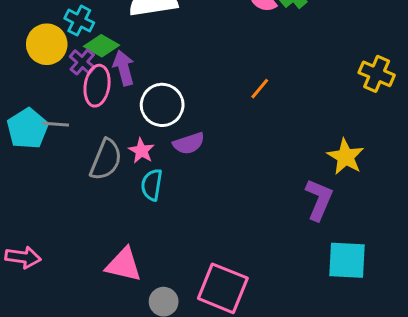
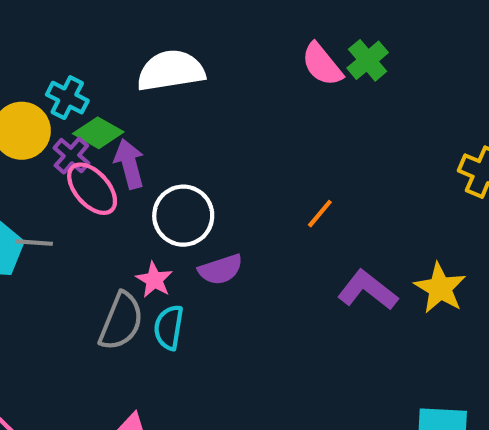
pink ellipse: (97, 86) -> (92, 189), turned -51
orange line: (260, 89) -> (320, 214), moved
gray semicircle: (106, 160) -> (121, 321), moved
purple L-shape: (319, 200) -> (368, 290), moved, turned -75

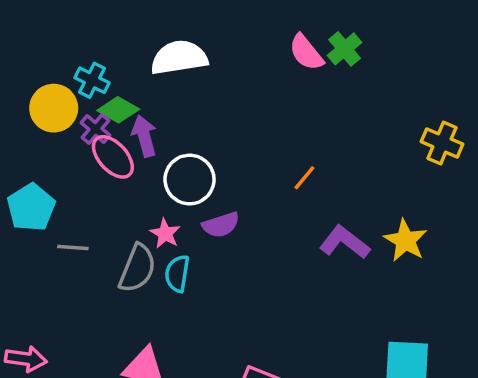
gray line: (34, 243) -> (73, 247), moved

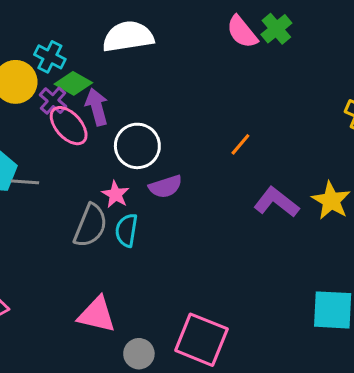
gray line: (73, 247) -> (25, 182), moved

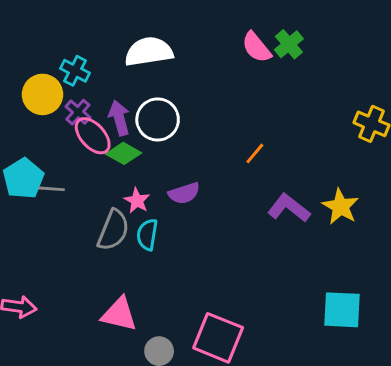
green diamond: (73, 83) -> (124, 153), moved
white circle: (137, 146) -> (158, 119), moved

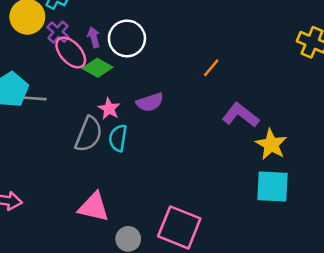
purple arrow: (119, 118) -> (94, 37), size x0.7
yellow star: (341, 207) -> (271, 144), moved
cyan square: (342, 310) -> (272, 187), moved

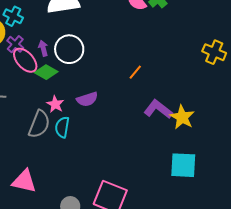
yellow star: (271, 144) -> (182, 117), moved
pink triangle: (94, 207) -> (24, 181), moved

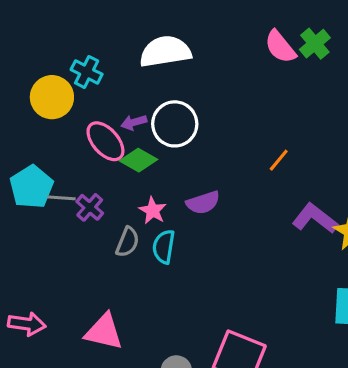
purple cross: (15, 44) -> (90, 207), moved
purple arrow: (43, 48) -> (134, 122), turned -91
gray semicircle: (39, 124) -> (128, 242), size x0.7

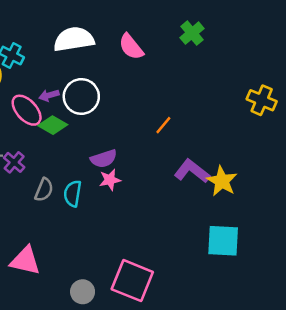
pink semicircle: (280, 47) -> (131, 47), moved
pink star: (153, 211) -> (110, 180), moved, turned 30

